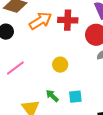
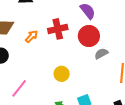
orange arrow: (40, 21) -> (31, 36), size x0.6

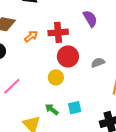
red circle: (89, 36) -> (68, 56), moved

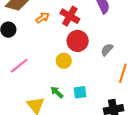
red cross: (58, 32) -> (70, 16), turned 30
gray semicircle: (98, 63) -> (107, 50), turned -32

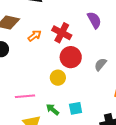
pink line: (19, 66) -> (25, 96), moved, turned 36

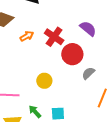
purple semicircle: (94, 20) -> (88, 28), turned -30
red circle: (71, 57) -> (72, 54), moved

